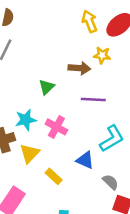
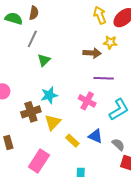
green triangle: (47, 87) -> (44, 60), moved
pink cross: (56, 127) -> (87, 101), moved
blue triangle: (85, 160) -> (95, 136), moved

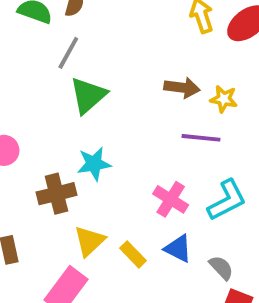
yellow star: (110, 42) -> (224, 99), moved
green triangle: (44, 60) -> (88, 95), size x1.5
pink cross: (87, 101) -> (171, 199), moved
yellow triangle: (53, 122) -> (89, 241), moved

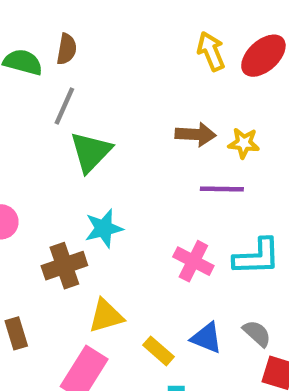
cyan L-shape: (227, 200) -> (257, 257), turned 30
yellow triangle: (89, 241) -> (106, 316), turned 32
blue triangle: (178, 249) -> (207, 338), moved
yellow rectangle: (133, 254) -> (158, 351), moved

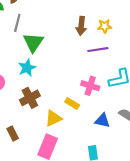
brown arrow: (196, 134) -> (81, 26), turned 102
cyan star: (104, 228) -> (27, 68), moved
yellow rectangle: (158, 351) -> (72, 103), moved

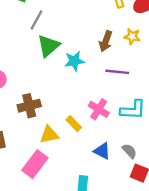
yellow star: (105, 26) -> (132, 36), moved
cyan star: (27, 68) -> (74, 61), moved

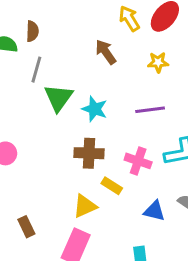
brown arrow: (106, 41) -> (106, 52), moved, turned 138
cyan star: (74, 61) -> (95, 109), turned -30
brown cross: (29, 106) -> (89, 153), moved, turned 30

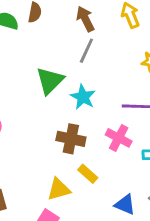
brown arrow: (106, 52) -> (85, 19), moved
gray line: (36, 70) -> (86, 51), moved
pink cross: (138, 161) -> (119, 138), moved

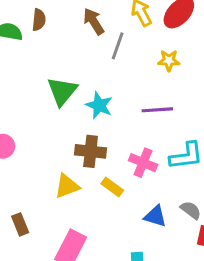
gray line: (86, 51) -> (118, 46), moved
pink cross: (119, 138) -> (143, 163), moved
yellow triangle: (59, 189) -> (67, 186), moved

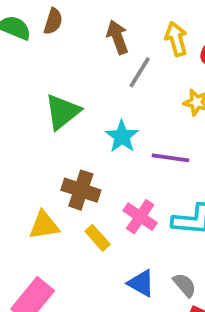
cyan star: (99, 105) -> (122, 136), moved

